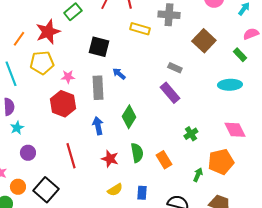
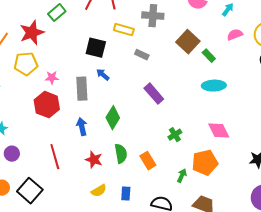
black square: (99, 47) -> (96, 48), moved
green rectangle: (240, 55) -> (209, 56), moved
gray rectangle: (175, 68) -> (142, 55), moved

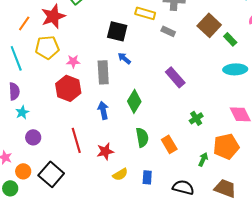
gray rectangle: (142, 55) -> (168, 31), moved
red star: (94, 160) -> (105, 151), moved, turned -30

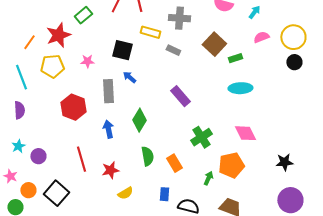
green rectangle: (230, 39) -> (235, 58), turned -64
pink star: (73, 61) -> (87, 61), moved
cyan star: (22, 112) -> (18, 146), moved
green cross: (196, 118) -> (201, 137), size x1.5
blue rectangle: (147, 177) -> (164, 194), moved

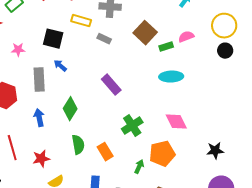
pink semicircle: (261, 37) -> (186, 37), moved

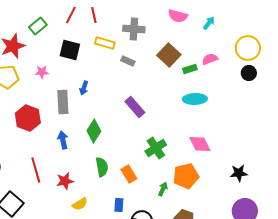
black square: (53, 39) -> (70, 50), moved
blue arrow: (60, 66) -> (84, 88), turned -112

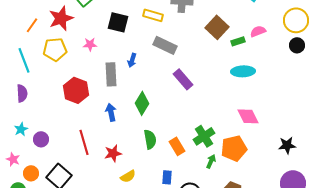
gray rectangle: (128, 61) -> (165, 45), moved, size x1.6
green cross: (156, 148) -> (204, 136), moved

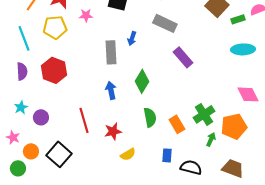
pink star: (90, 44) -> (86, 15), moved
red hexagon: (76, 90) -> (54, 70), moved

